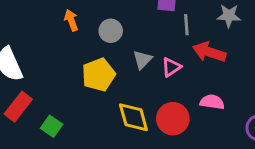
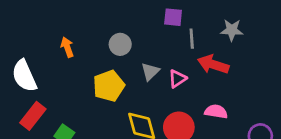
orange arrow: (71, 20) -> (67, 47), moved

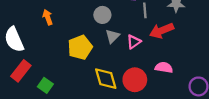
gray circle: (120, 44) -> (102, 15), moved
red arrow: (213, 64) -> (162, 31), turned -40

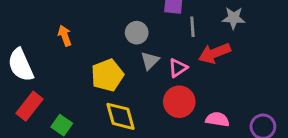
pink semicircle: (164, 67) -> (217, 119), moved
yellow diamond: (106, 79) -> (121, 116), moved
red circle: (135, 80) -> (179, 102), moved

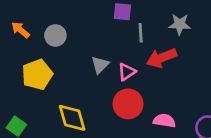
gray circle: (137, 33) -> (55, 35), moved
orange arrow: (65, 36) -> (21, 30), moved, turned -30
yellow pentagon: (107, 75) -> (37, 75), moved

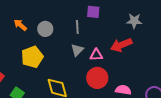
gray line: (141, 33) -> (77, 27), moved
pink triangle: (127, 72) -> (96, 55), turned 32

